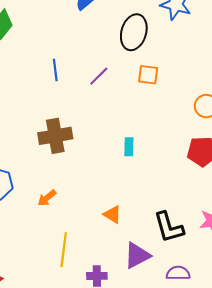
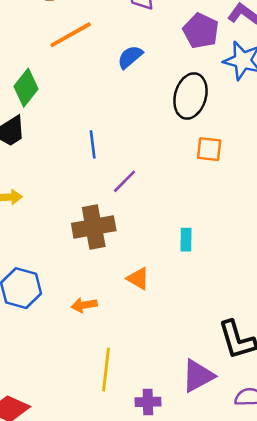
purple line: (99, 76) -> (125, 181), moved
orange arrow: (47, 198) -> (84, 305), turned 30
orange triangle: (113, 214) -> (138, 279), moved

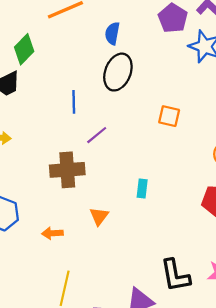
blue semicircle: (130, 57) -> (112, 33), turned -45
black ellipse: (190, 96) -> (118, 72), moved
orange triangle: (138, 279) -> (99, 216), turned 30

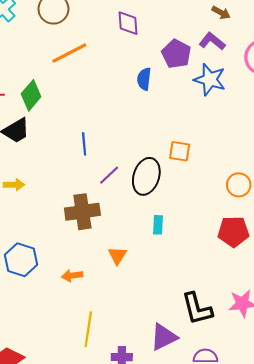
blue semicircle: (112, 33) -> (144, 79), moved
black ellipse: (118, 72) -> (146, 176), moved

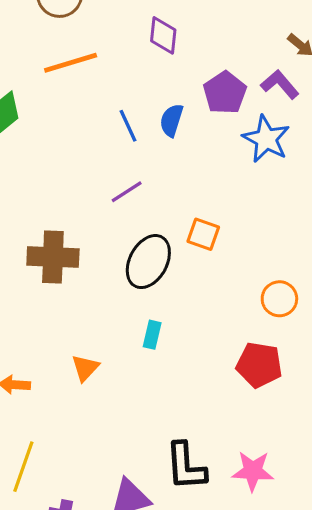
blue line: (84, 144) -> (128, 126), moved, turned -30
purple line: (109, 175) -> (127, 192), moved
brown cross: (82, 212) -> (53, 257), moved

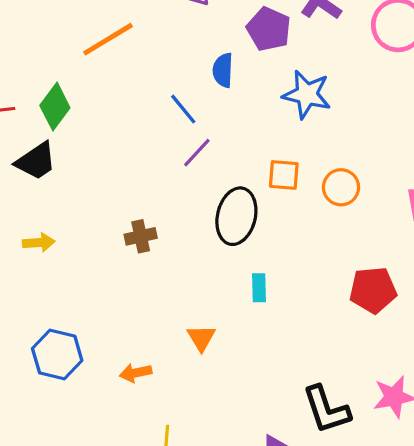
blue line: (128, 126) -> (183, 109), moved
blue star: (266, 139) -> (307, 94), moved
brown cross: (53, 257) -> (141, 236), size x0.6
orange circle: (279, 299) -> (341, 187), moved

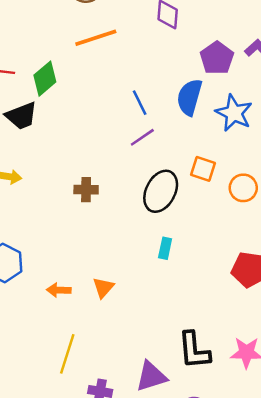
blue semicircle: (223, 70) -> (189, 97), moved, size x1.4
orange triangle: (201, 338) -> (103, 288), moved

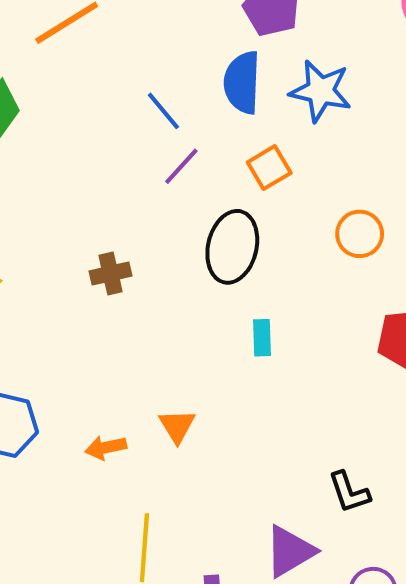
orange square: (203, 169) -> (269, 168), moved, turned -35
orange circle: (243, 188) -> (360, 234), moved
black L-shape: (194, 350) -> (349, 492), size x0.7

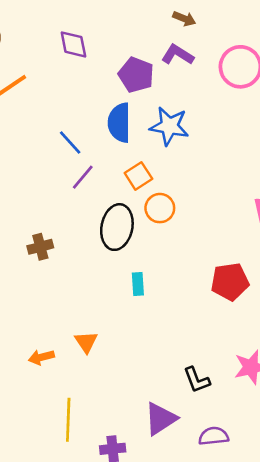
orange circle: (360, 234) -> (160, 208), moved

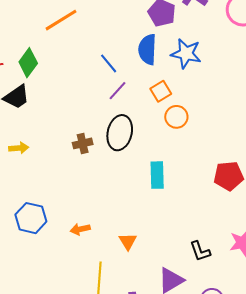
black ellipse: (117, 227) -> (120, 133), moved
cyan rectangle: (138, 284) -> (157, 175), size x1.5
orange triangle: (86, 342) -> (128, 241), moved

